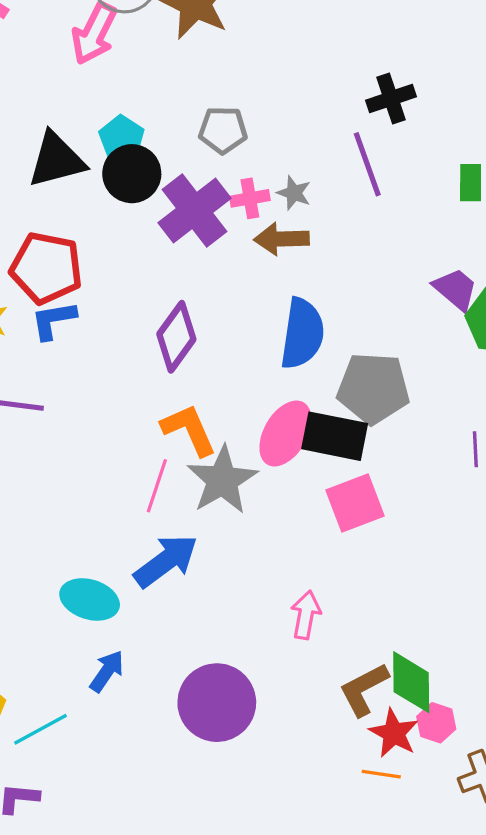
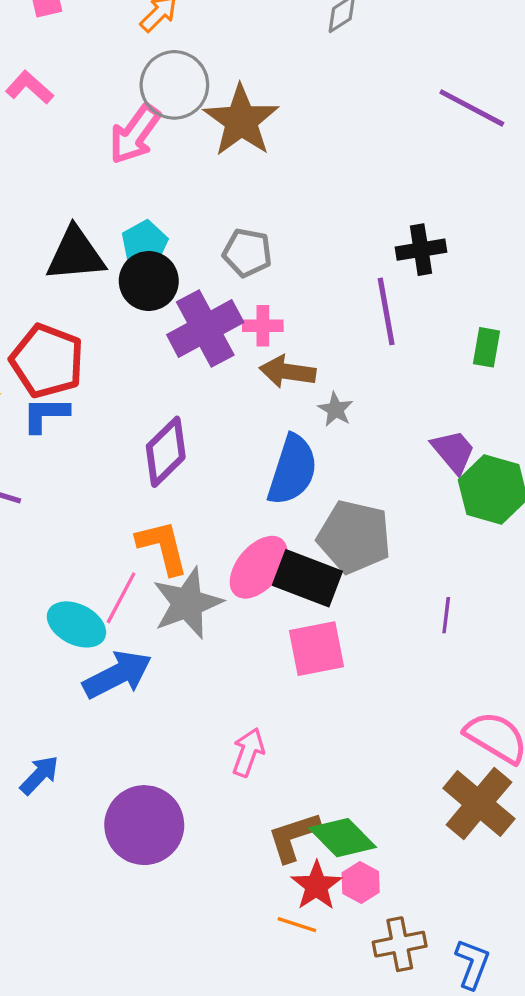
gray star: (294, 193) -> (335, 409), moved
cyan ellipse: (90, 599) -> (76, 624), moved
green diamond: (411, 682) -> (342, 838), turned -54

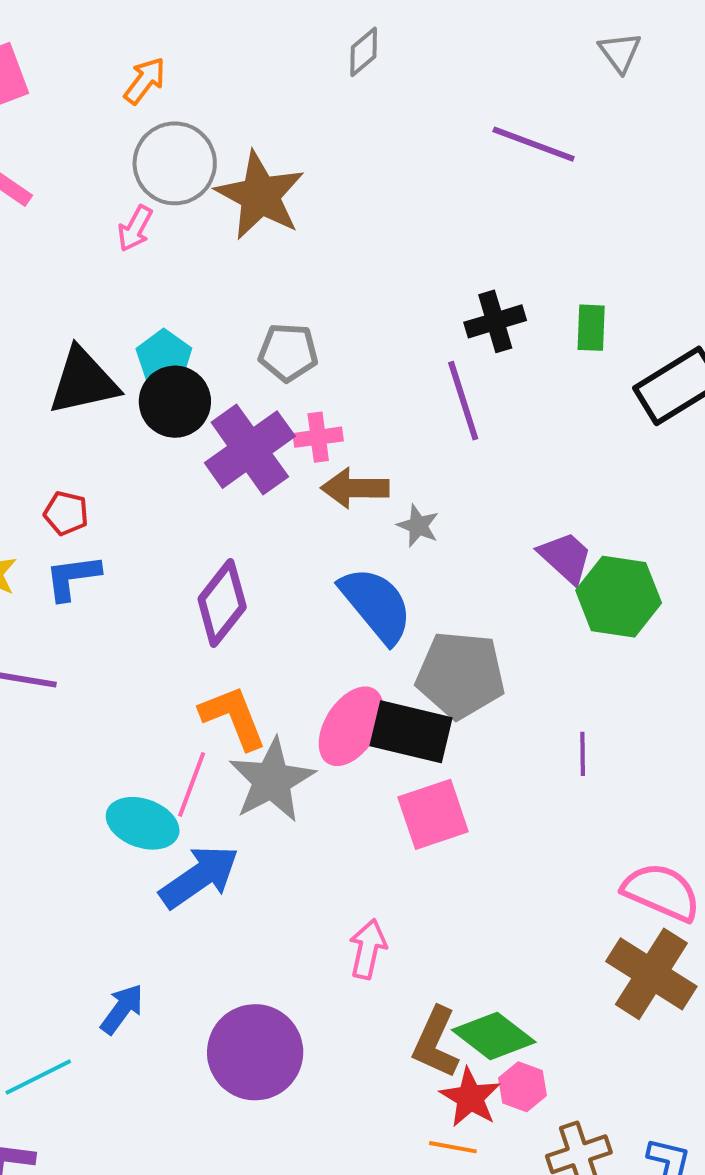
pink arrow: (135, 134) -> (135, 228), size x0.6
green rectangle: (486, 347) -> (591, 328), moved
red pentagon: (47, 361) -> (66, 513), size x0.5
blue semicircle: (292, 470) -> (376, 605), turned -50
brown L-shape: (294, 837) -> (436, 1043), turned -40

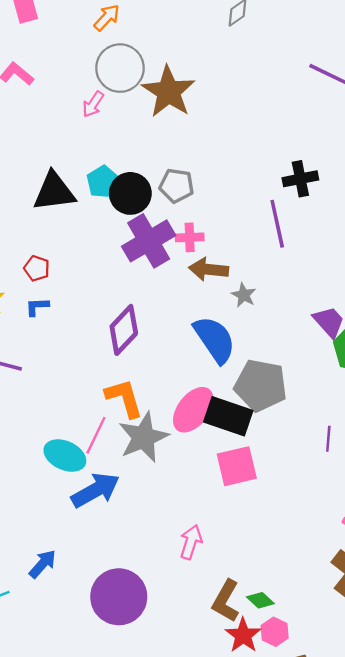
black circle: (175, 402) -> (130, 193), moved
blue L-shape: (73, 577) -> (37, 307), size x0.7
green diamond: (494, 1036) -> (260, 600), size x0.6

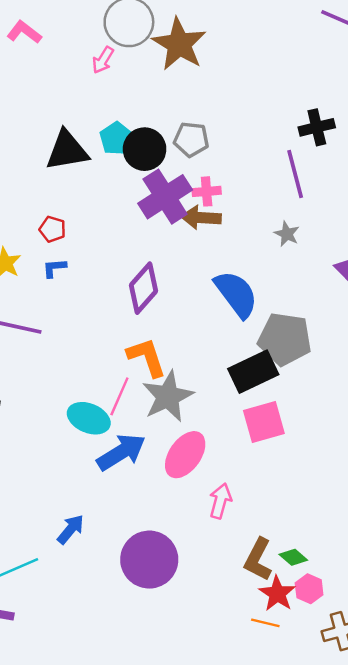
brown arrow: (209, 269) -> (201, 218), moved
gray star: (244, 295) -> (287, 234), moved
pink ellipse: (193, 410) -> (185, 455), moved
black rectangle: (228, 416) -> (253, 372), turned -42

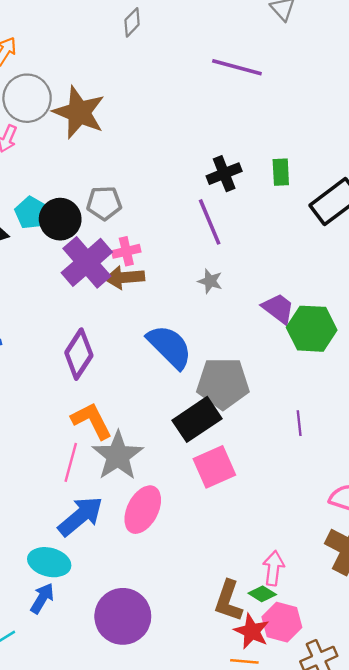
cyan ellipse: (89, 418) -> (49, 562), moved
pink arrow: (220, 501) -> (273, 568), moved
pink hexagon: (309, 589) -> (282, 622), size x1.4

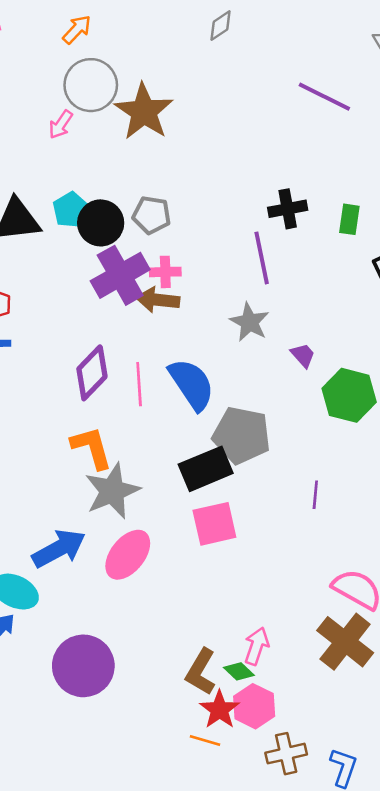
gray star: (210, 281) -> (249, 322), size x1.4
purple trapezoid: (278, 308) -> (303, 355), moved, size x0.7
pink line: (71, 462) -> (139, 384), moved, turned -30

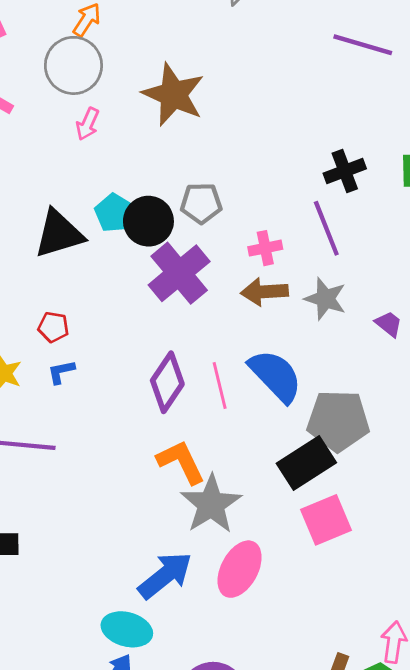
gray circle: (91, 85) -> (73, 65), moved
pink cross: (165, 272) -> (265, 248), moved
brown arrow: (158, 300) -> (265, 292), moved

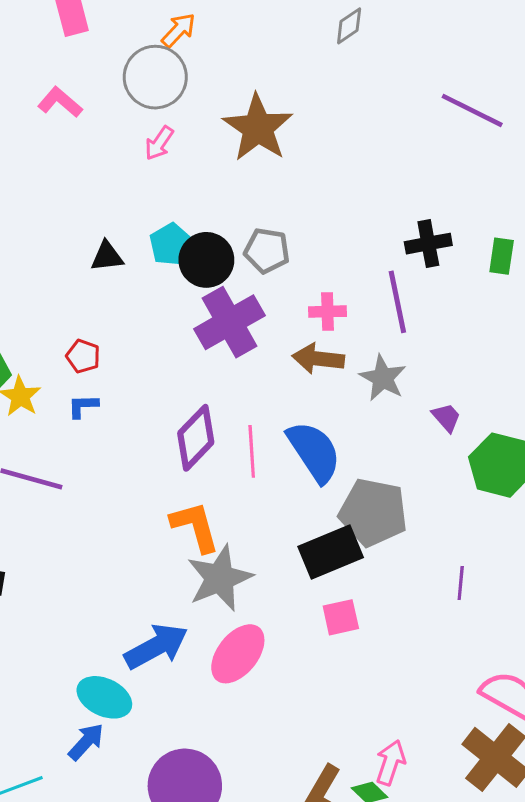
black triangle: (59, 234) -> (107, 256), size x0.6
pink square: (326, 520) -> (341, 617), size x0.7

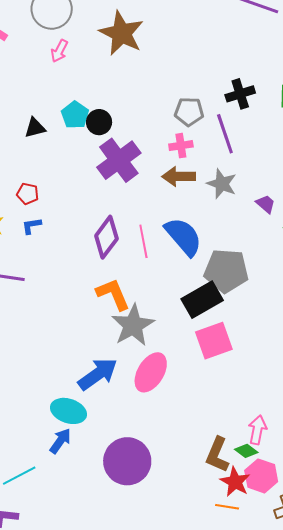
gray pentagon: (267, 251) -> (189, 112), moved
black circle: (206, 260) -> (99, 122), size x0.7
pink square: (341, 617) -> (214, 341), size x1.5

